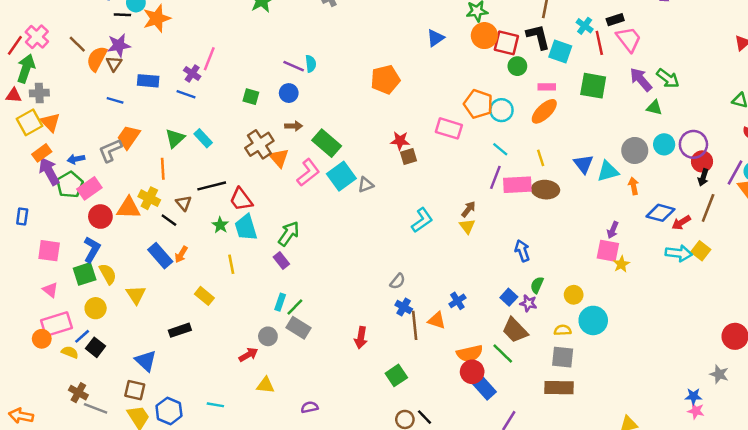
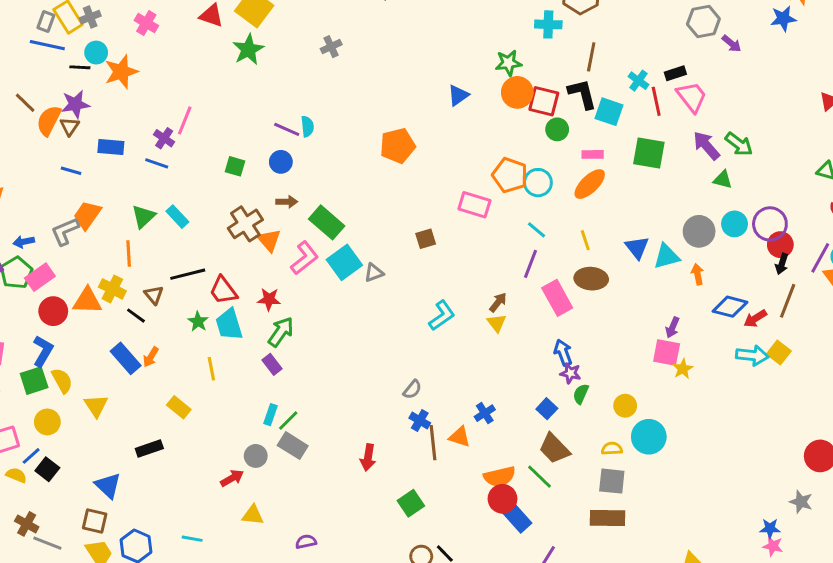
red star: (400, 141) -> (269, 299), moved
pink rectangle: (517, 185) -> (557, 298), moved, turned 64
purple star: (528, 303) -> (570, 373), moved

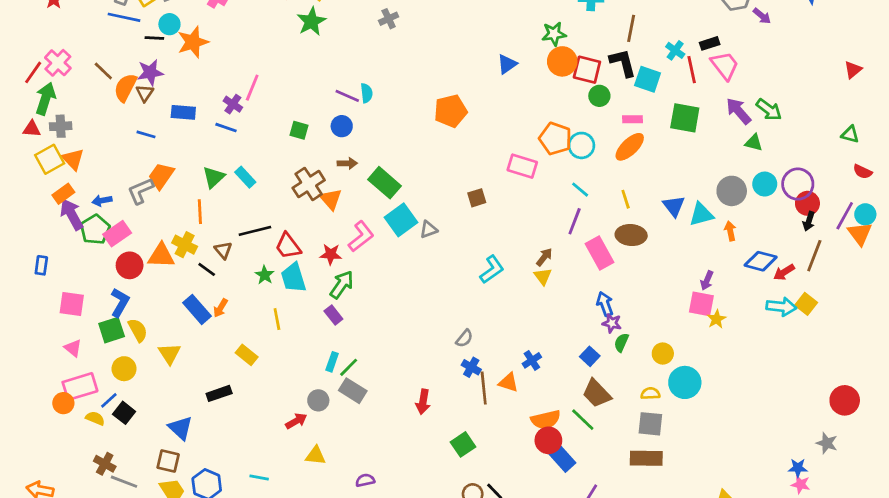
pink L-shape: (304, 258) -> (361, 236), moved

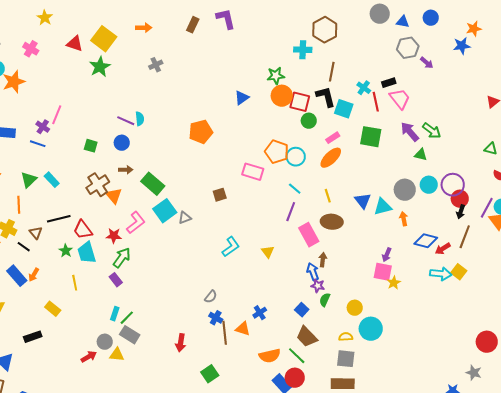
pink rectangle: (632, 119) -> (333, 138), turned -32
brown arrow: (544, 257) -> (323, 260), moved, turned -32
red circle: (548, 440) -> (295, 378), moved
yellow triangle: (316, 455) -> (117, 355), moved

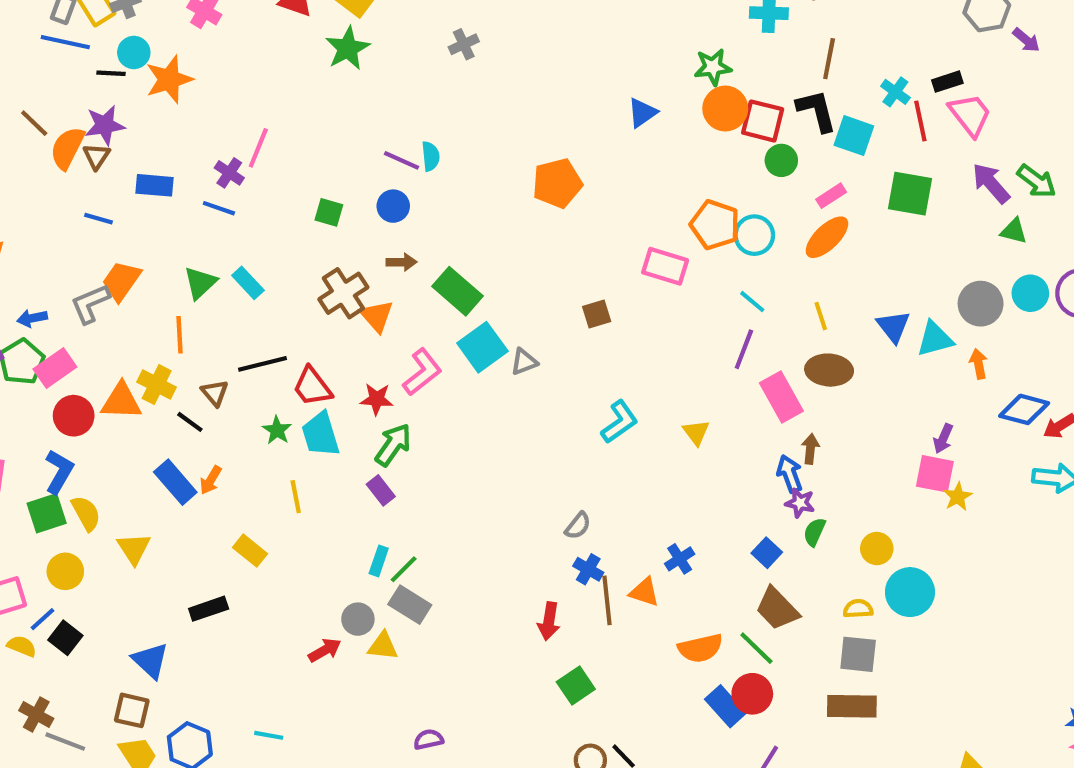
red arrow: (181, 343) -> (549, 621), moved

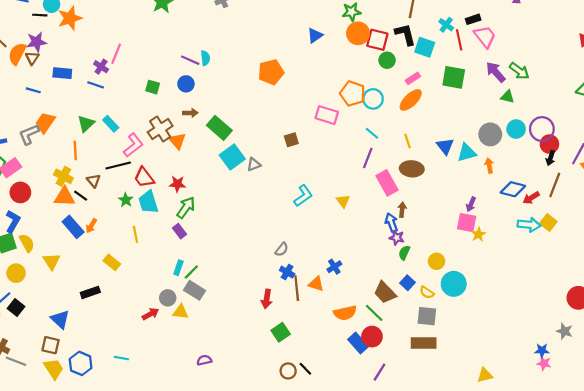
pink L-shape: (422, 372) -> (133, 145), moved
orange triangle: (121, 401) -> (64, 197), moved
blue square: (767, 553) -> (407, 283), moved
yellow semicircle: (858, 609) -> (427, 292), turned -144

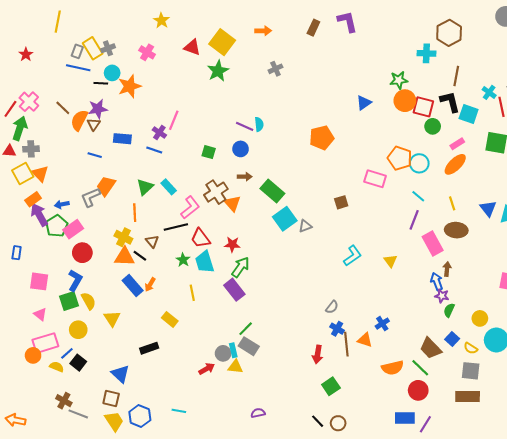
purple rectangle: (180, 231) -> (234, 290), size x1.5
cyan rectangle: (178, 268) -> (233, 350), moved, turned -32
blue rectangle: (358, 343) -> (405, 418), moved, turned -48
black line: (305, 369) -> (318, 421), moved

